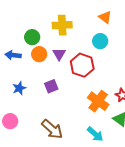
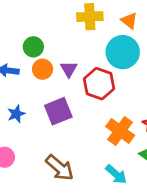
yellow cross: (62, 25) -> (90, 17), moved
cyan circle: (100, 41) -> (123, 52), size x1.6
purple square: (51, 86) -> (58, 111), size x1.5

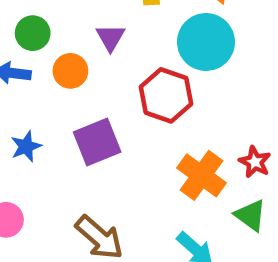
green circle: (33, 47) -> (33, 33), moved
purple triangle: (69, 69) -> (110, 38), moved

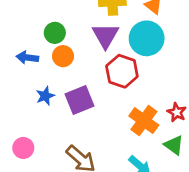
green circle: (33, 33) -> (55, 33), moved
purple triangle: (110, 38) -> (105, 36), moved, size x1.5
blue star: (26, 146) -> (45, 96), moved

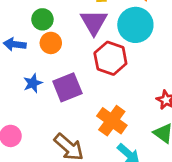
orange cross: (144, 121) -> (112, 121), moved

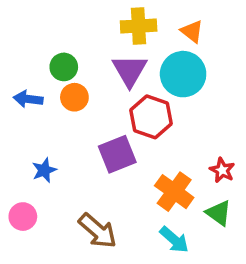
blue star: (33, 83) -> (44, 170), moved
purple square: (67, 87) -> (117, 154), moved
orange cross: (112, 121) -> (174, 192), moved

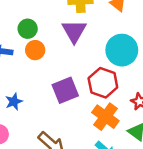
cyan circle: (183, 74) -> (122, 50), moved
red hexagon: (151, 117) -> (103, 83), moved

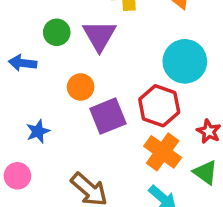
purple triangle: (74, 31) -> (99, 36), moved
orange circle: (35, 50) -> (81, 87), moved

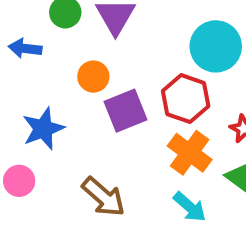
blue star: (38, 131) -> (43, 129), size x1.5

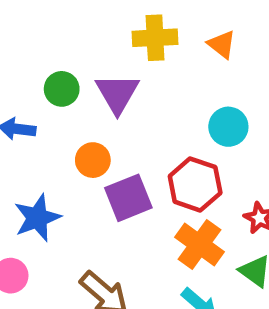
cyan circle: (216, 46) -> (228, 127), size x0.7

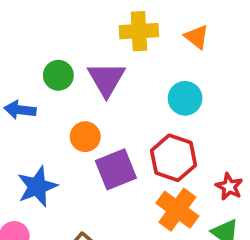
cyan circle: (228, 127) -> (185, 98), moved

